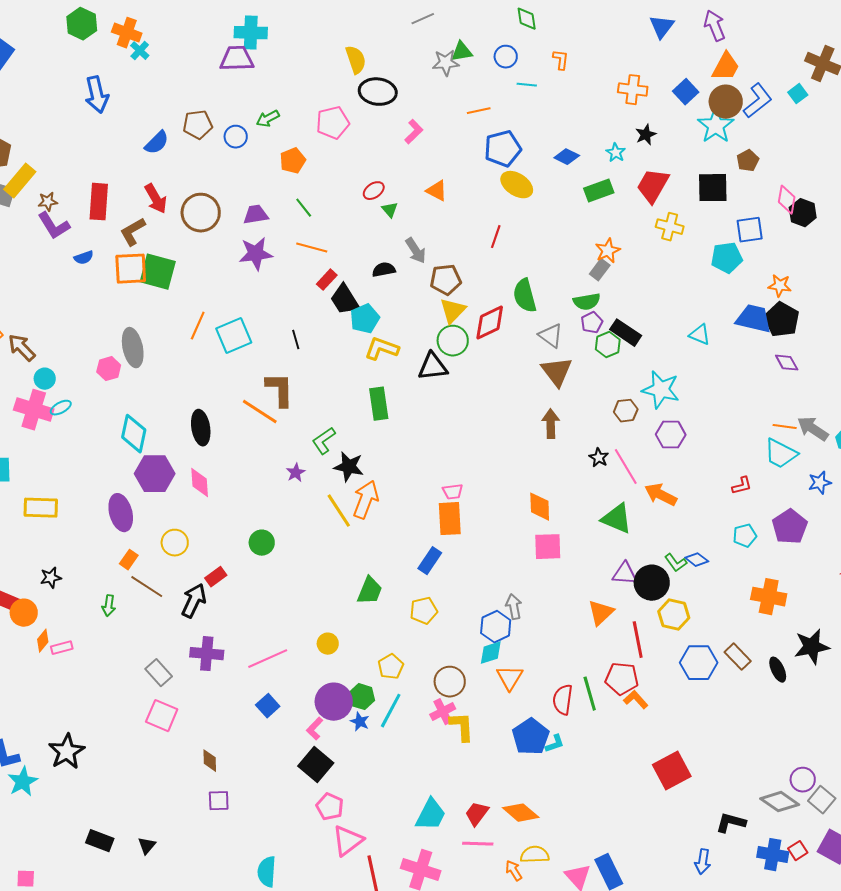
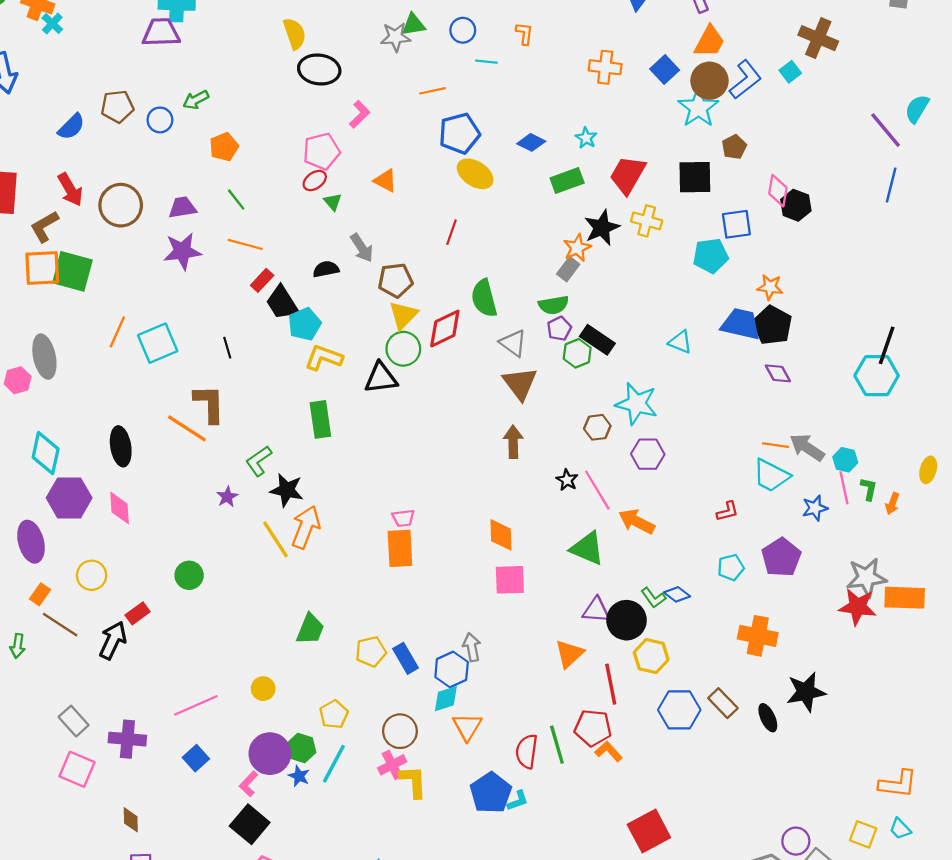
pink pentagon: (333, 123) -> (321, 151), moved
black star: (646, 135) -> (602, 228), moved, size x1.5
blue rectangle: (430, 561) -> (406, 658), moved, turned -64
purple cross: (207, 654) -> (127, 739), moved

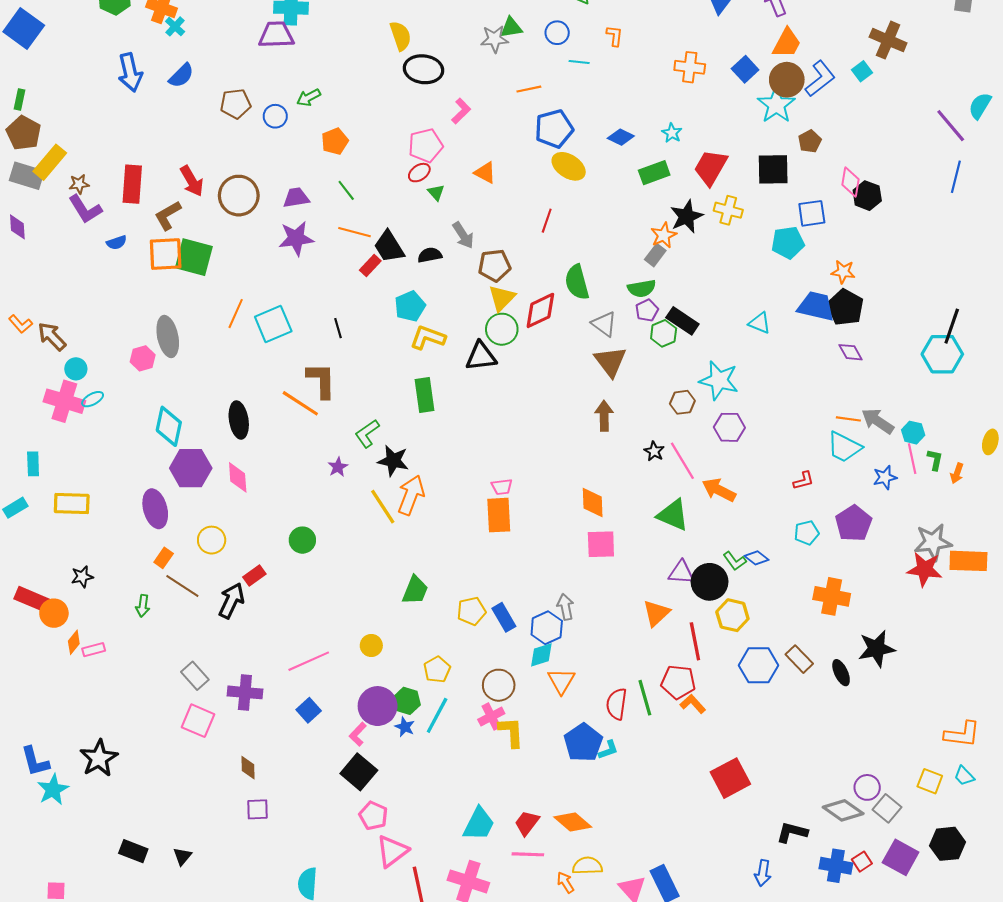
blue semicircle: (71, 127) -> (181, 76), moved
black trapezoid: (282, 303) -> (389, 247), moved

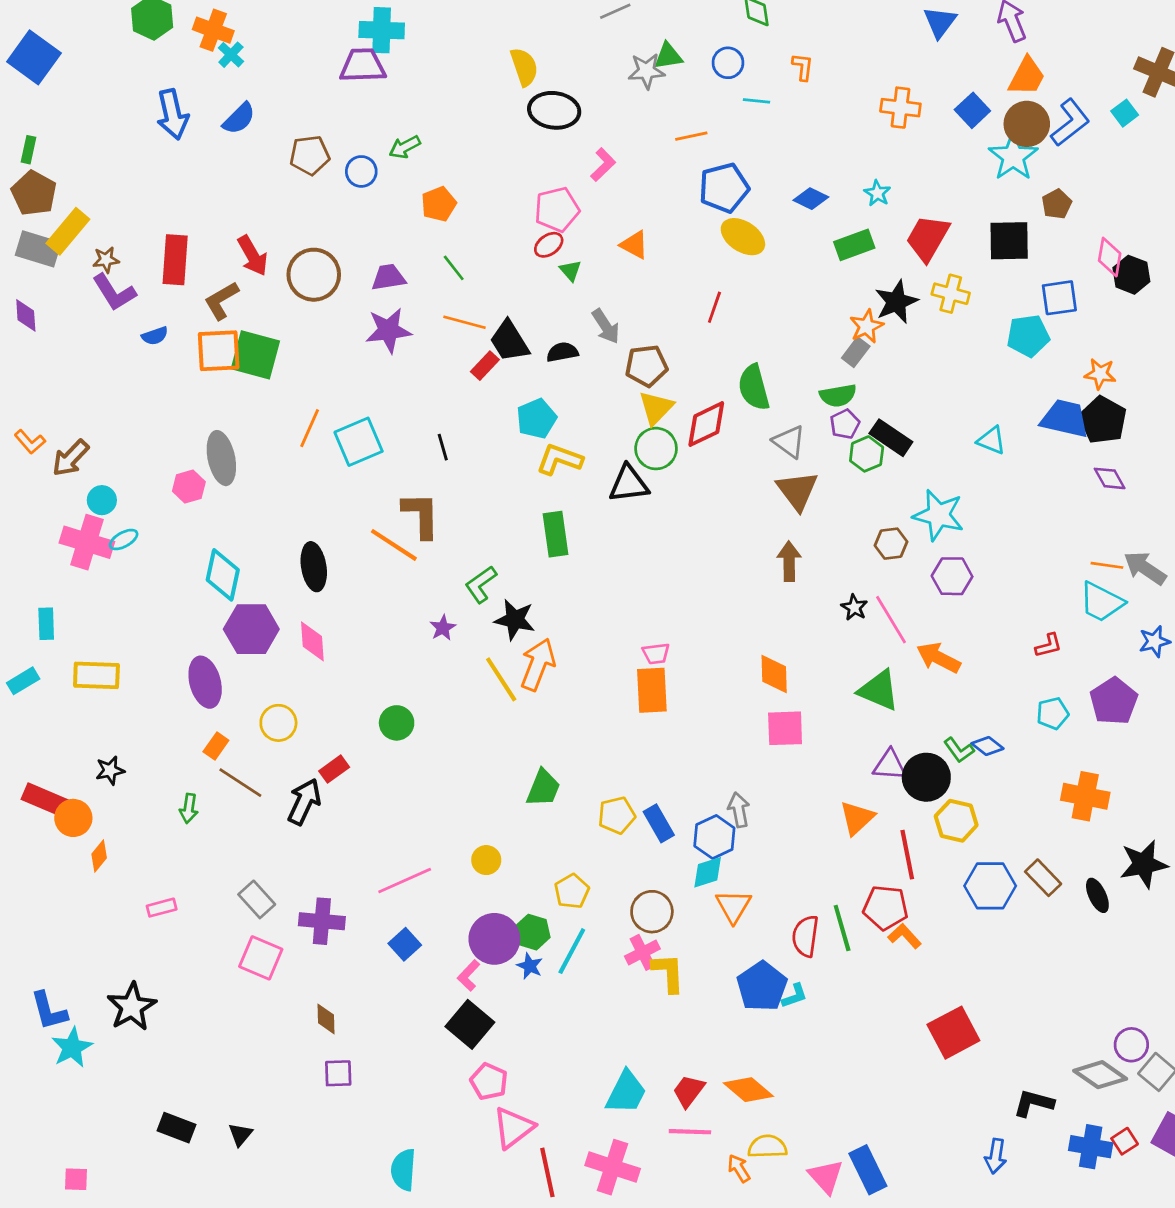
brown arrow: (52, 336) -> (71, 458), turned -92
pink rectangle: (94, 650) -> (162, 908), moved

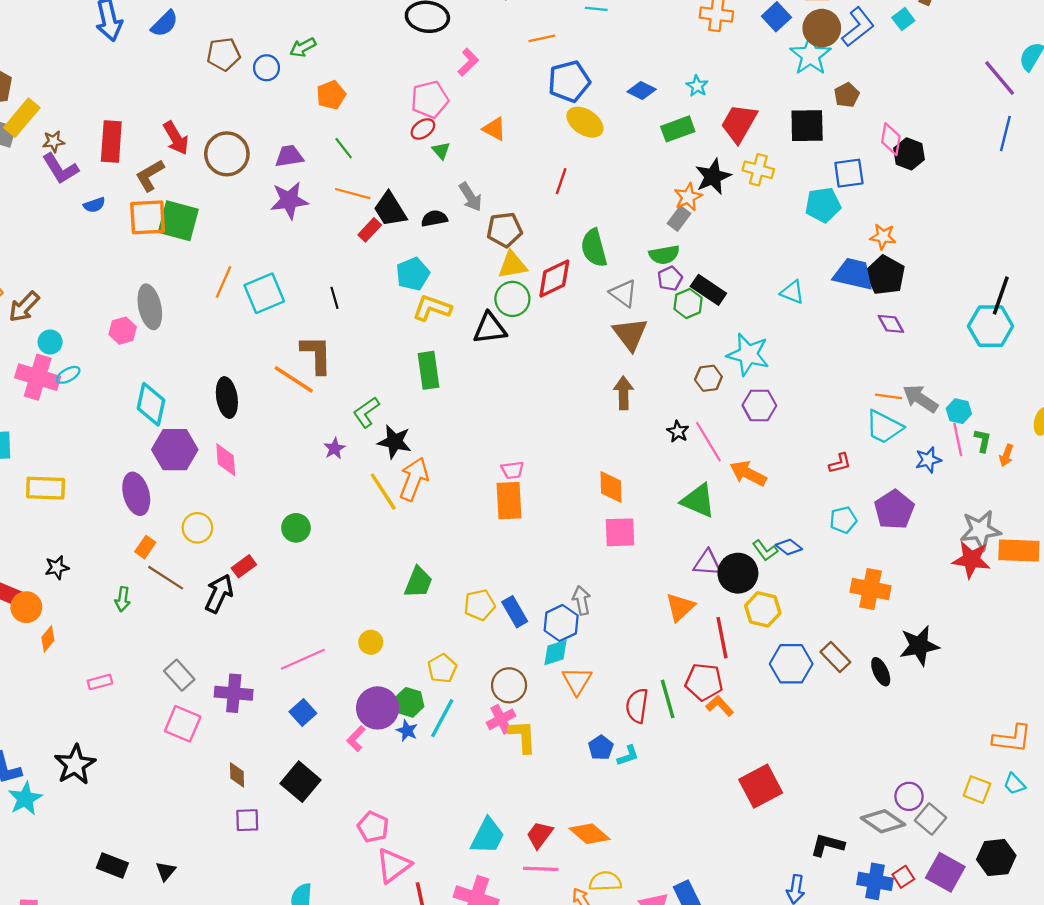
yellow triangle: (656, 408) -> (512, 265), turned 36
blue pentagon: (762, 986) -> (601, 748), size x0.6
black square: (470, 1024) -> (301, 782), moved

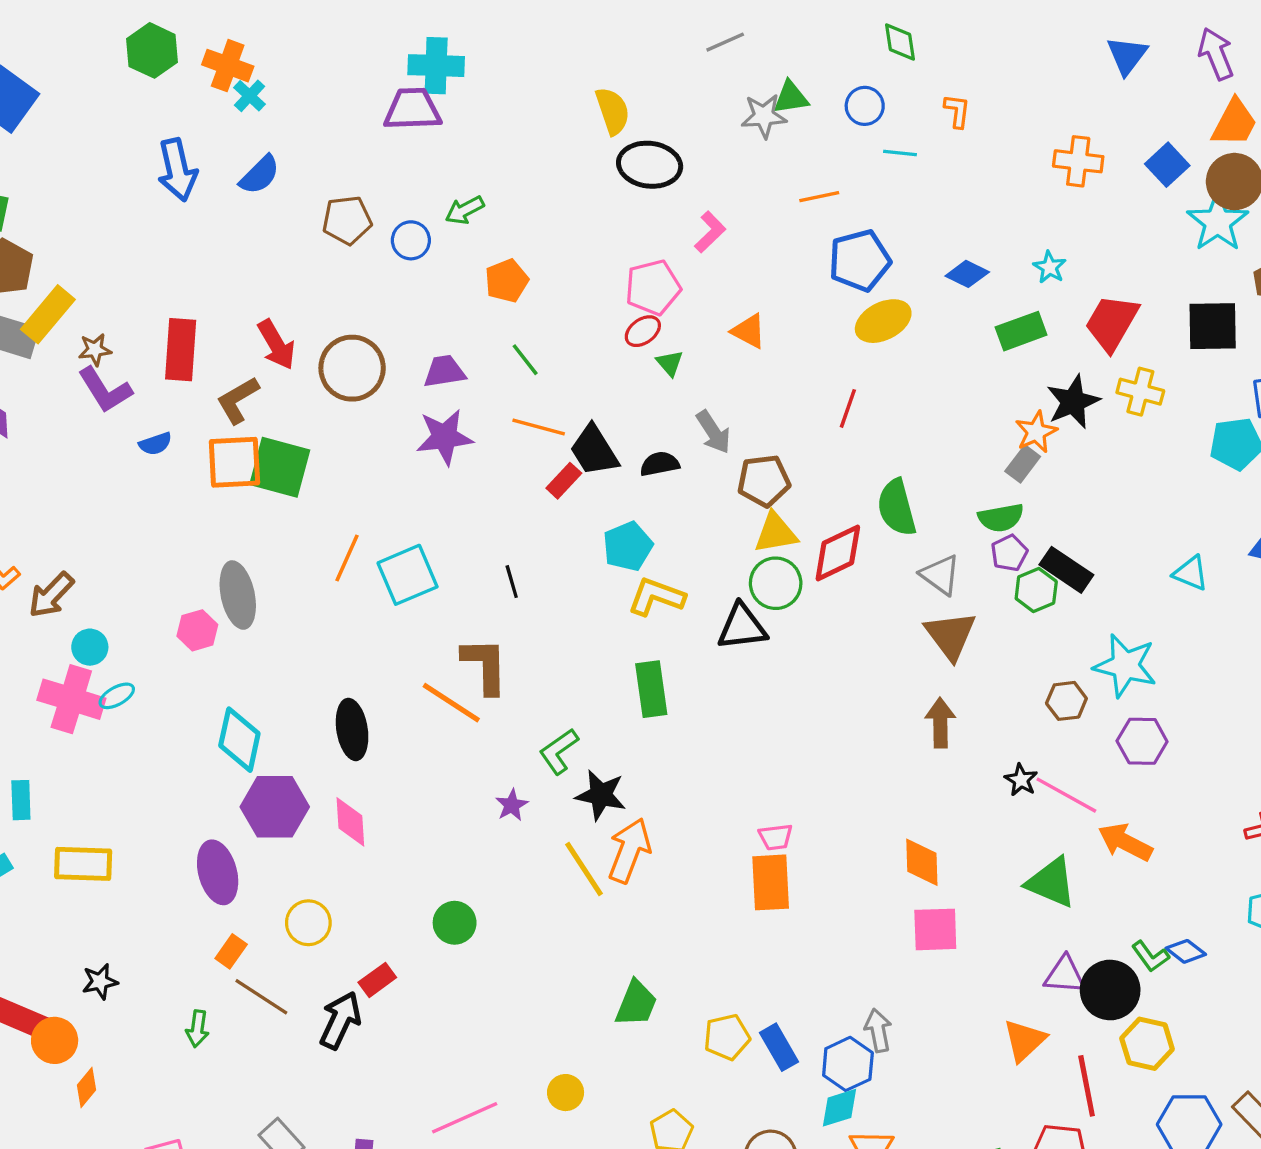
yellow ellipse: (585, 122) -> (883, 321), turned -60
pink line: (708, 442) -> (1066, 795), turned -30

